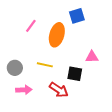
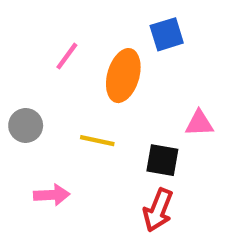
gray circle: (15, 68) -> (26, 125), moved
red arrow: (59, 90) -> (158, 210), moved, turned 78

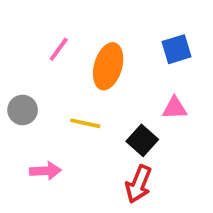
blue square: (167, 34) -> (176, 49), moved
black square: (162, 160) -> (142, 140), turned 32

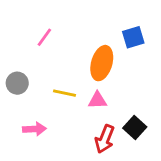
orange ellipse: (108, 66) -> (102, 63), moved
pink triangle: (175, 108) -> (97, 100), moved
black square: (142, 140) -> (135, 128), moved

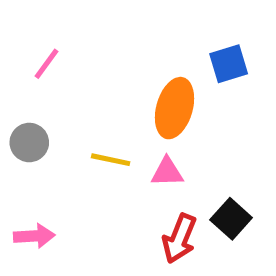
pink line: (44, 37) -> (47, 64), moved
pink arrow: (34, 129) -> (34, 236), moved

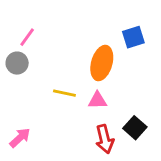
gray circle: (29, 143) -> (17, 63), moved
pink arrow: (34, 236) -> (20, 138), turned -40
red arrow: (179, 238) -> (105, 139), turned -36

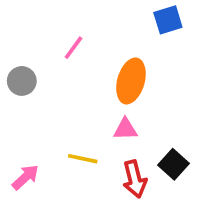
pink line: (27, 37) -> (74, 48), moved
blue square: (133, 37) -> (168, 20), moved
yellow line: (64, 93) -> (83, 159), moved

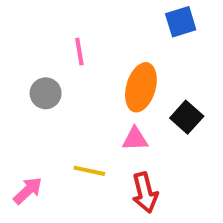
pink line: (74, 48) -> (79, 52), turned -45
gray circle: (22, 81) -> (46, 93), moved
black square: (173, 164) -> (187, 117), moved

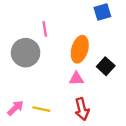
gray circle: (46, 93) -> (26, 53), size x1.6
yellow line: (89, 171) -> (41, 109), moved

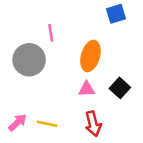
black square: (106, 66) -> (120, 88), moved

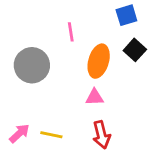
pink line: (51, 33) -> (71, 32), moved
black square: (120, 88) -> (135, 50), moved

